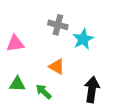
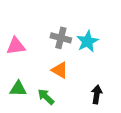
gray cross: (58, 25) -> (61, 38), moved
black arrow: (92, 90) -> (97, 94), size x0.7

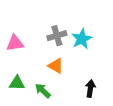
gray cross: (61, 38) -> (57, 36), turned -30

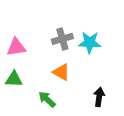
cyan star: (82, 39) -> (90, 42), turned 30
green triangle: (17, 83) -> (14, 79), moved

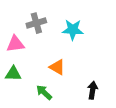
gray cross: (62, 39) -> (36, 23), moved
cyan star: (90, 42) -> (73, 30), moved

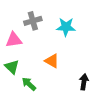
green triangle: (13, 74) -> (12, 67), turned 42
green arrow: (44, 92) -> (29, 84), moved

